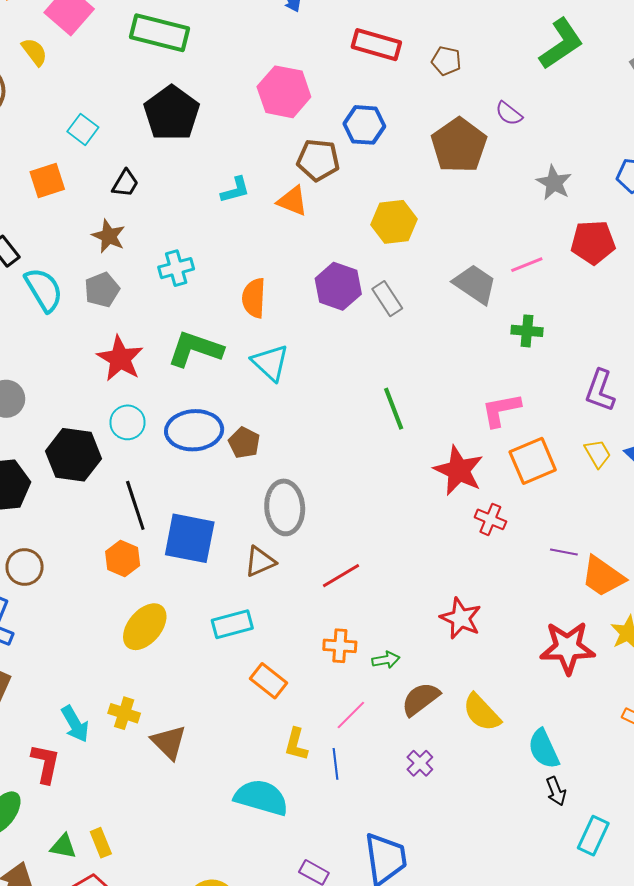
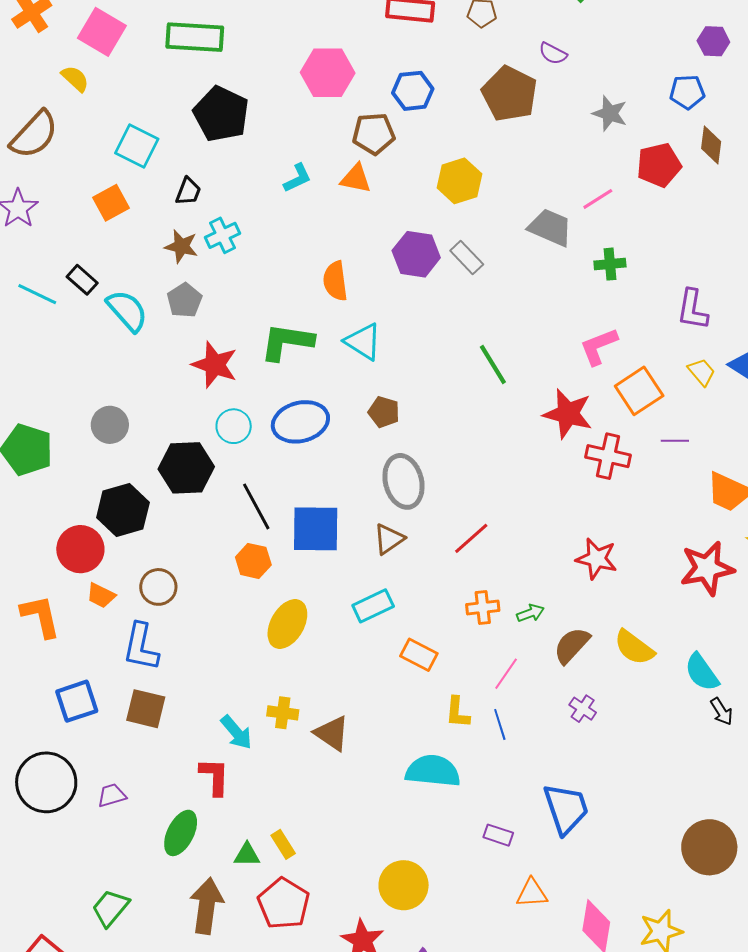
cyan square: (83, 129) -> (137, 146), size x1.4
cyan cross: (176, 268) -> (223, 235), moved
brown pentagon: (244, 443) -> (384, 412), moved
red cross: (490, 519) -> (608, 456), size x1.4
purple line: (564, 552) -> (675, 441), moved

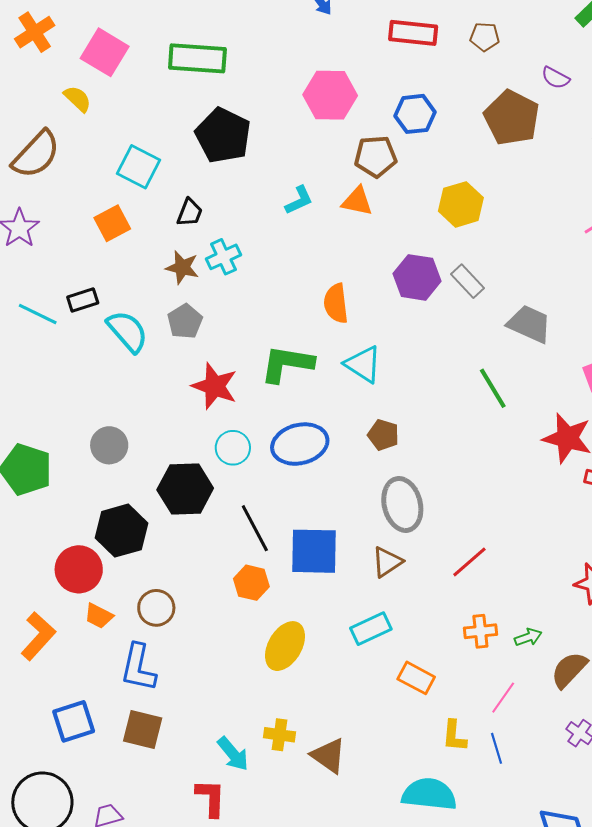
gray trapezoid: (550, 227) -> (529, 324), moved
black rectangle: (82, 280) -> (83, 300), turned -60
orange L-shape: (41, 616) -> (38, 636), turned 54

